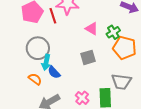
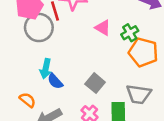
gray circle: (38, 48) -> (39, 27), moved
gray square: (88, 57) -> (95, 83), moved, turned -35
orange semicircle: (35, 79) -> (27, 100), moved

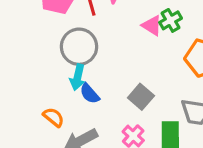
gray circle: (39, 27) -> (79, 47), moved
green cross: (130, 33) -> (171, 20), moved

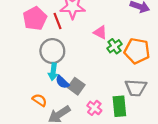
green cross: (171, 20) -> (114, 46), moved
gray square: (141, 97) -> (76, 86), moved

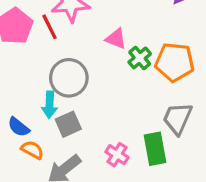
gray circle: (52, 51) -> (69, 78), moved
blue semicircle: (62, 82) -> (19, 127), moved
gray square: (76, 86) -> (68, 124), moved, turned 35
gray trapezoid: (136, 88) -> (178, 118), turned 115

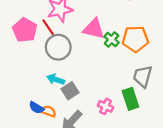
pink triangle: (116, 39) -> (94, 29), size x1.5
gray circle: (69, 78) -> (58, 47), moved
cyan arrow: (50, 105) -> (56, 79), turned 114
blue semicircle: (19, 127) -> (36, 108), moved

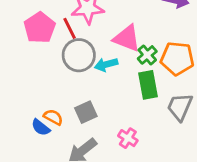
cyan arrow: (56, 79) -> (106, 65), moved, turned -42
green rectangle: (130, 99) -> (148, 85), moved
orange semicircle: (48, 111) -> (53, 117), moved

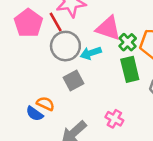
gray square: (86, 112) -> (73, 80), moved

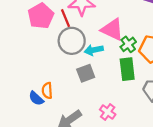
gray square: (73, 80) -> (86, 73), moved
orange semicircle: (45, 104) -> (47, 91), turned -126

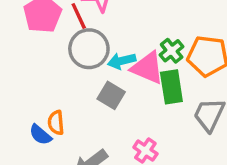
pink triangle: (112, 30) -> (147, 68), moved
gray square: (86, 73) -> (111, 95), turned -36

